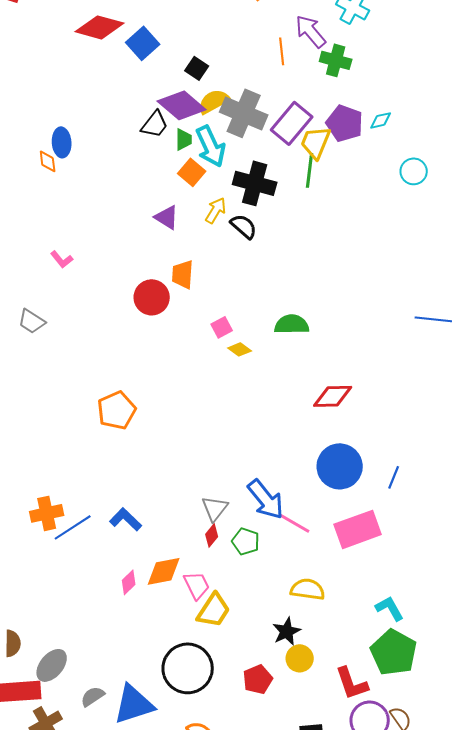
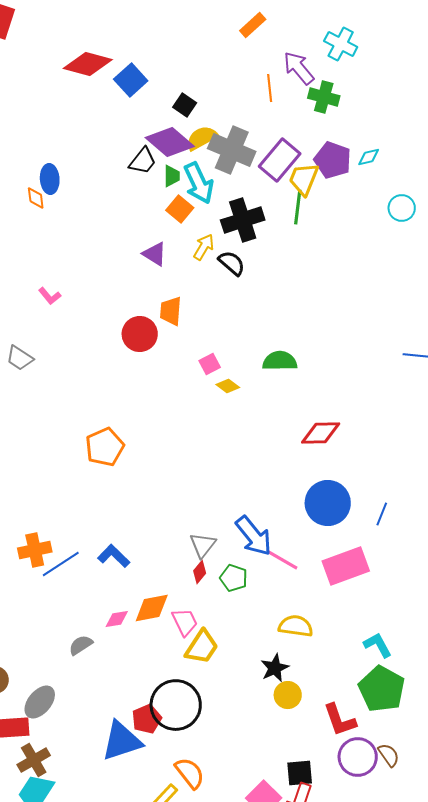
black cross: (255, 183) -> (243, 220), turned -33
pink diamond: (129, 582) -> (117, 619), turned 35
red pentagon: (258, 679) -> (147, 719), moved
gray semicircle: (93, 696) -> (81, 645), moved

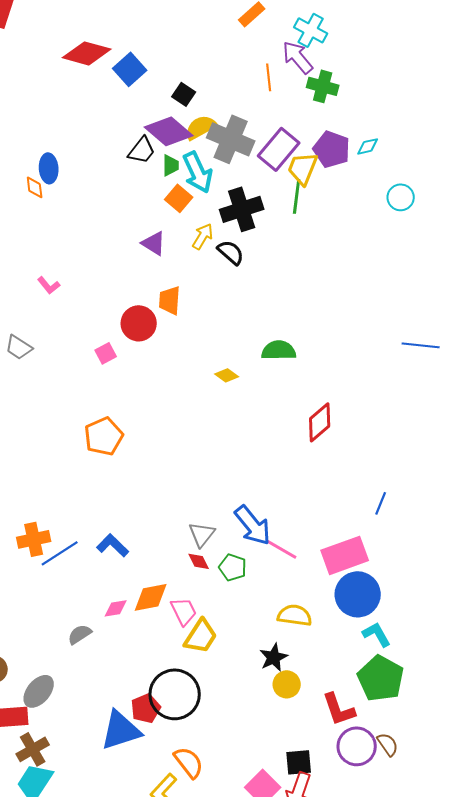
cyan cross: (341, 44) -> (311, 30), moved
pink square: (210, 364) -> (106, 353), moved
red diamond: (321, 433) -> (320, 422), turned -39
blue circle: (328, 503) -> (358, 594), moved
red diamond: (200, 572) -> (199, 561), turned -65

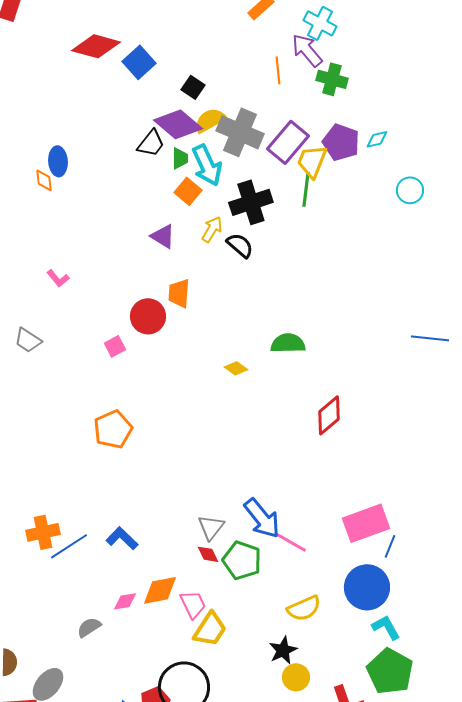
blue line: (381, 503) -> (390, 546), moved
pink rectangle: (345, 555) -> (366, 523), moved
green pentagon: (233, 567) -> (242, 560), size x1.4
yellow semicircle: (295, 615) -> (304, 608), turned 148

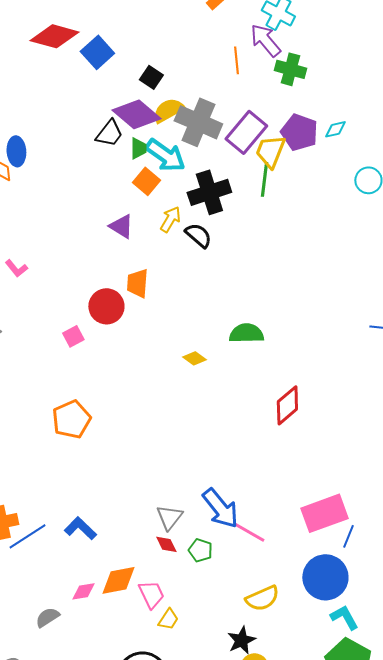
cyan arrow: (207, 165) -> (165, 155), turned -30
green pentagon: (242, 560) -> (200, 550), size x0.6
yellow trapezoid: (210, 629) -> (168, 619), size x0.6

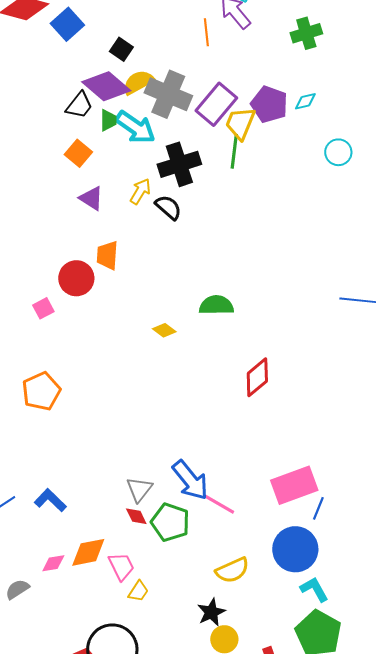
green cross: (290, 69) -> (306, 33), moved, turned -32
orange square: (146, 181) -> (78, 153), moved
green pentagon: (200, 550) -> (170, 522), size x1.6

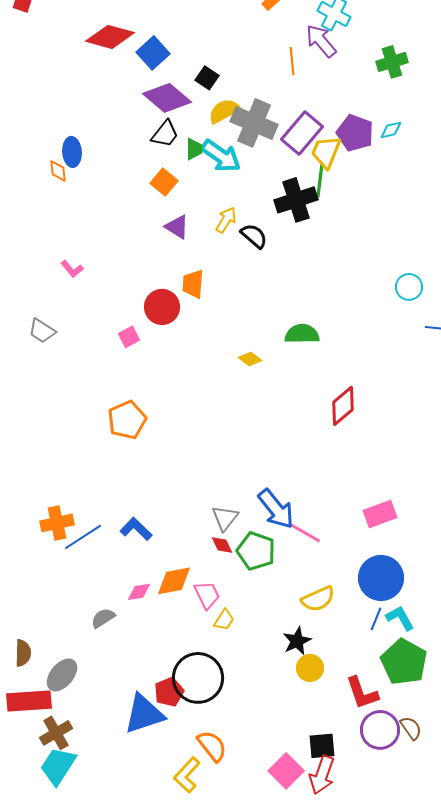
purple diamond: (106, 86) -> (167, 98), moved
cyan circle: (338, 152) -> (409, 287), moved
black cross: (179, 164) -> (296, 200), moved
pink rectangle: (294, 485) -> (380, 514), size x0.7
blue line: (318, 508) -> (376, 619), moved

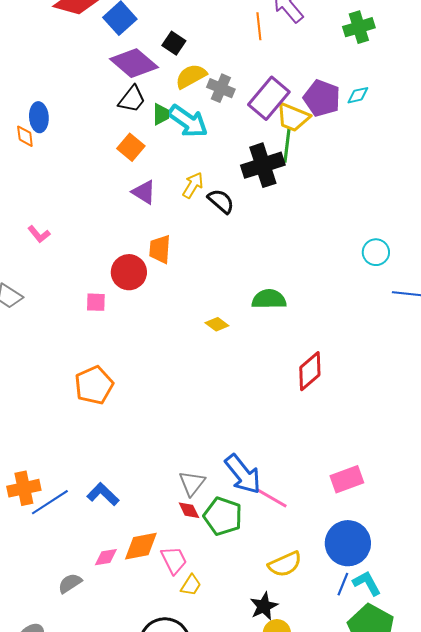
gray cross: (254, 123) -> (221, 88), size x0.6
yellow trapezoid: (326, 152) -> (293, 117), turned -90
pink square: (129, 337) -> (96, 302), turned 30

